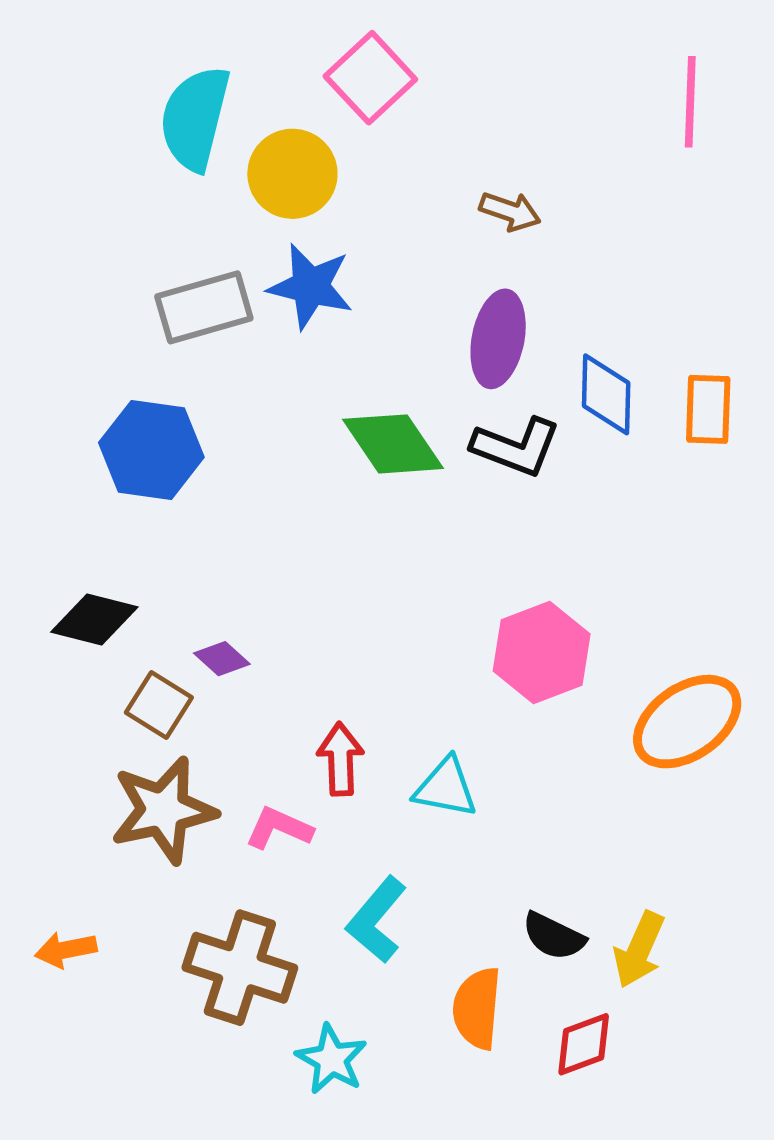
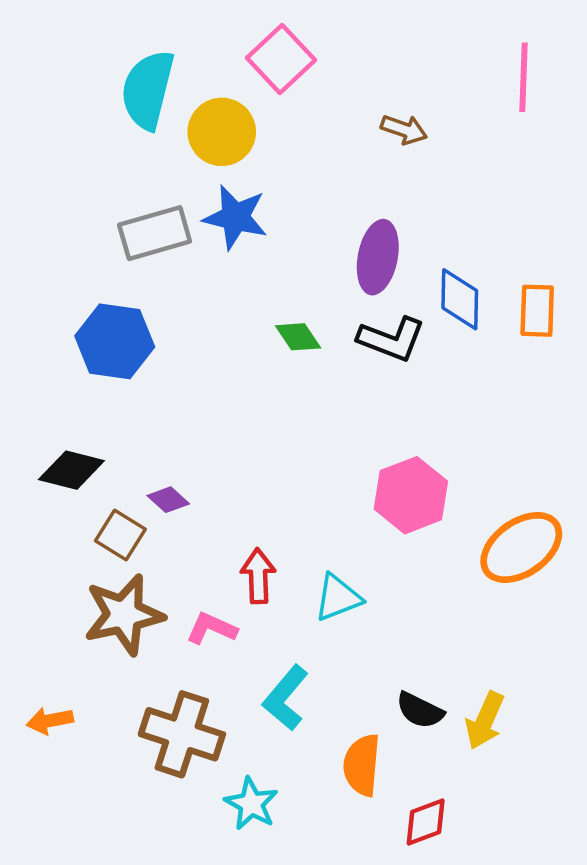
brown arrow: (510, 211) -> (404, 130), moved
green diamond: (393, 444) -> (298, 337), size x0.6
cyan triangle: (446, 788) -> (338, 598), turned -32
red diamond: (584, 1044) -> (426, 822), moved

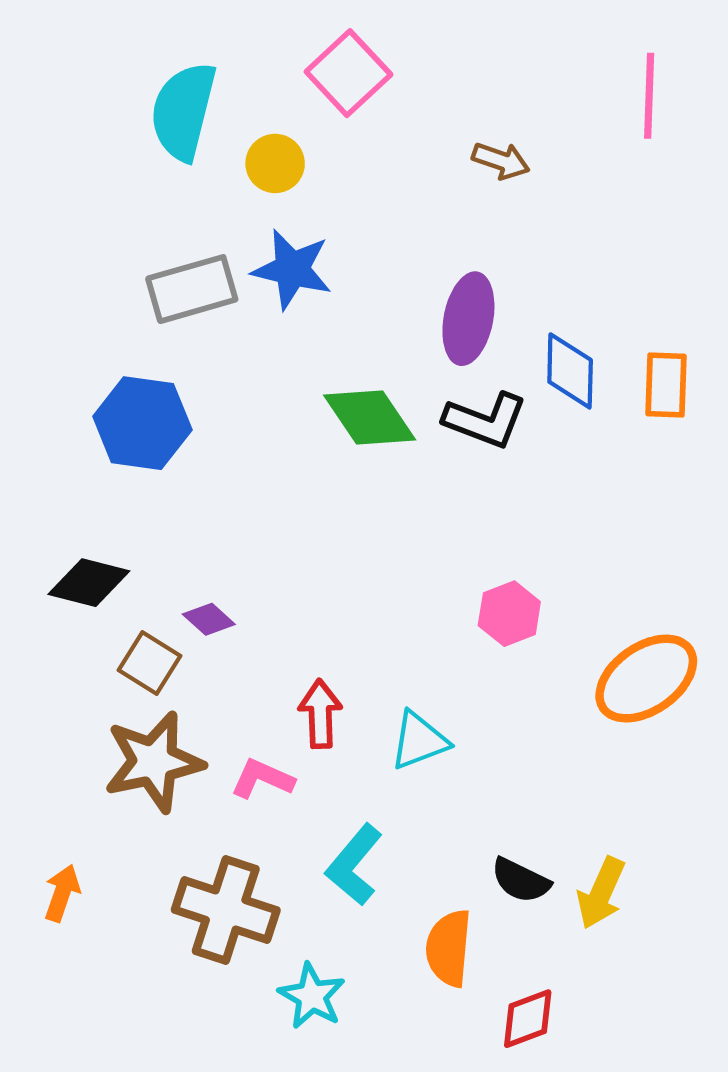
yellow circle: (222, 132) -> (275, 163), size x0.7
green diamond: (298, 337) -> (370, 417), size x1.6
pink hexagon: (411, 495) -> (509, 614), size x0.7
orange arrow: (50, 721) -> (62, 893), turned 120

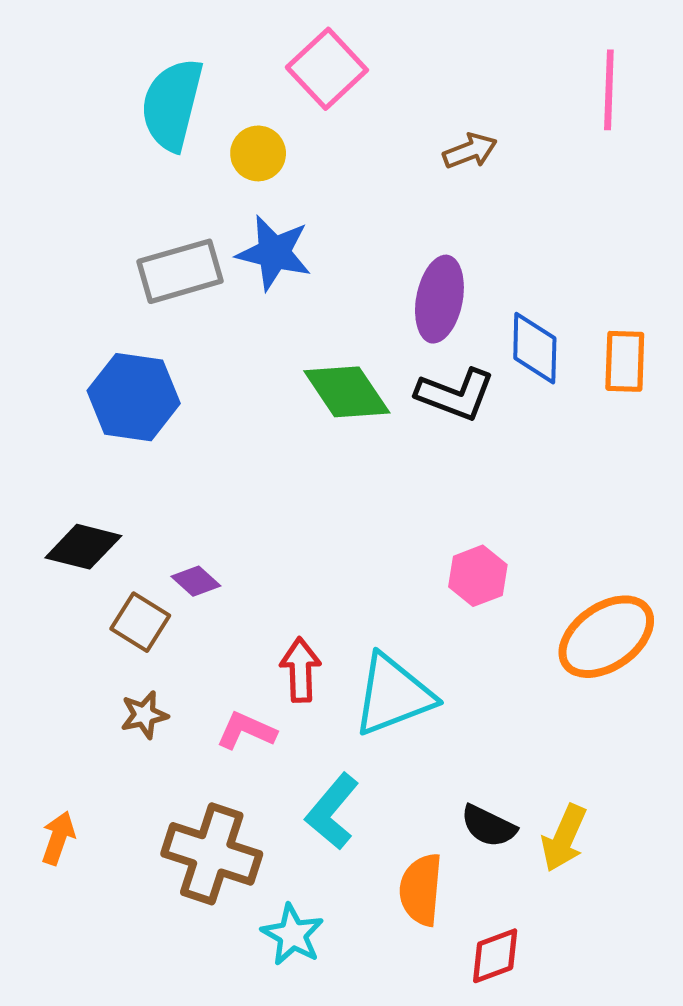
brown arrow: (501, 161) -> (470, 151), turned -40
cyan triangle: (419, 741) -> (393, 695), size x1.5
brown star: (154, 762) -> (144, 715), size x0.5

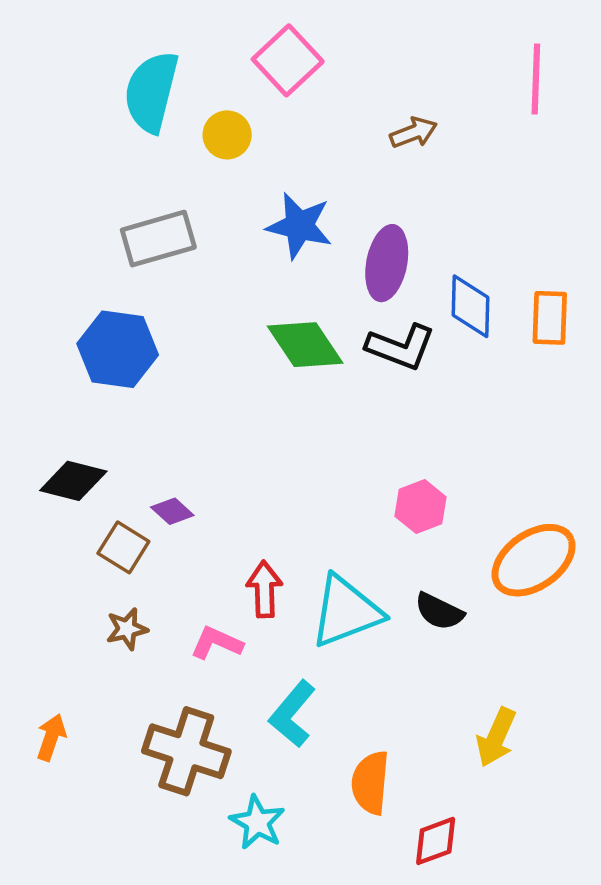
blue star: (274, 253) -> (299, 226), moved
black semicircle: (488, 826) -> (439, 611), moved

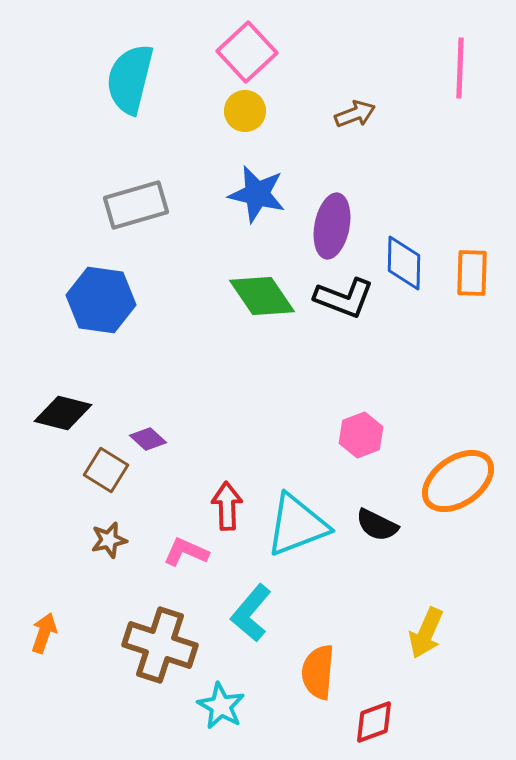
yellow circle: (227, 135) -> (245, 111), moved

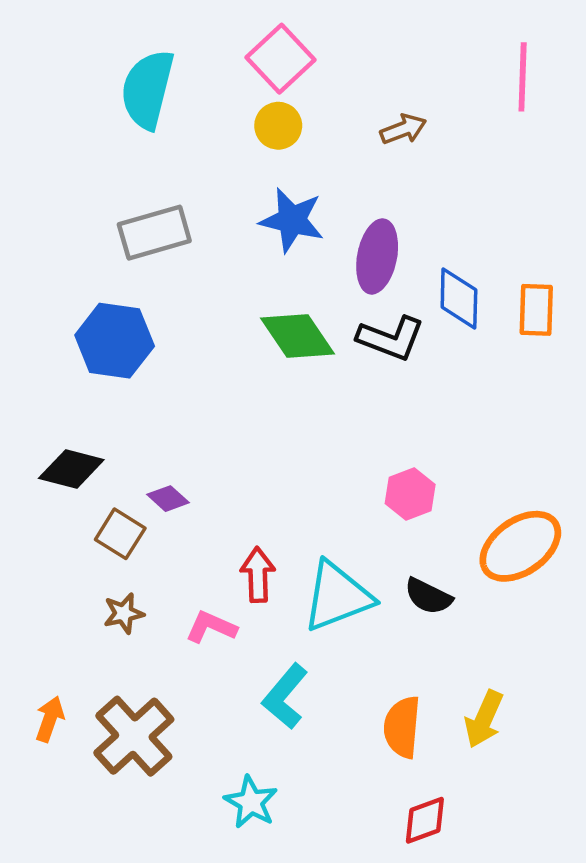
brown cross: (160, 645) -> (134, 736), moved, turned 30
orange semicircle: (318, 672) -> (402, 727), moved

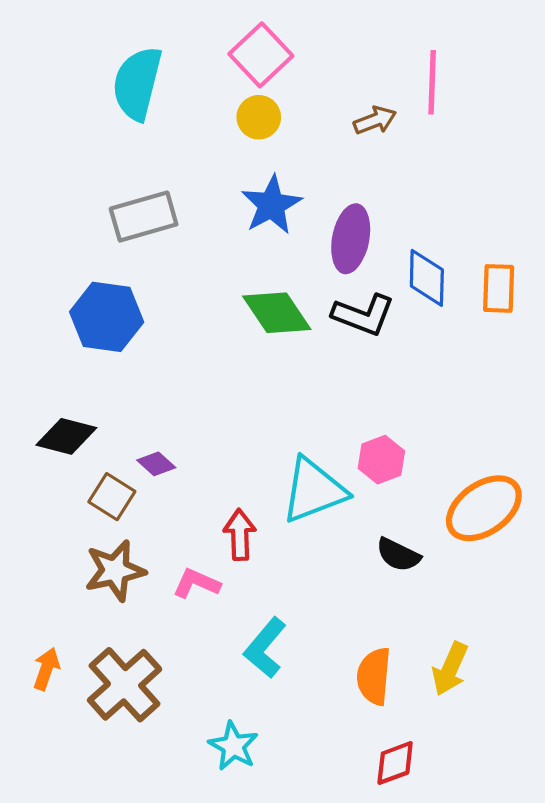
pink line: (523, 77) -> (432, 82), moved
blue star: (292, 220) -> (271, 205), turned 30
cyan triangle: (337, 596) -> (314, 490), moved
brown star: (124, 613) -> (115, 571), size x1.6

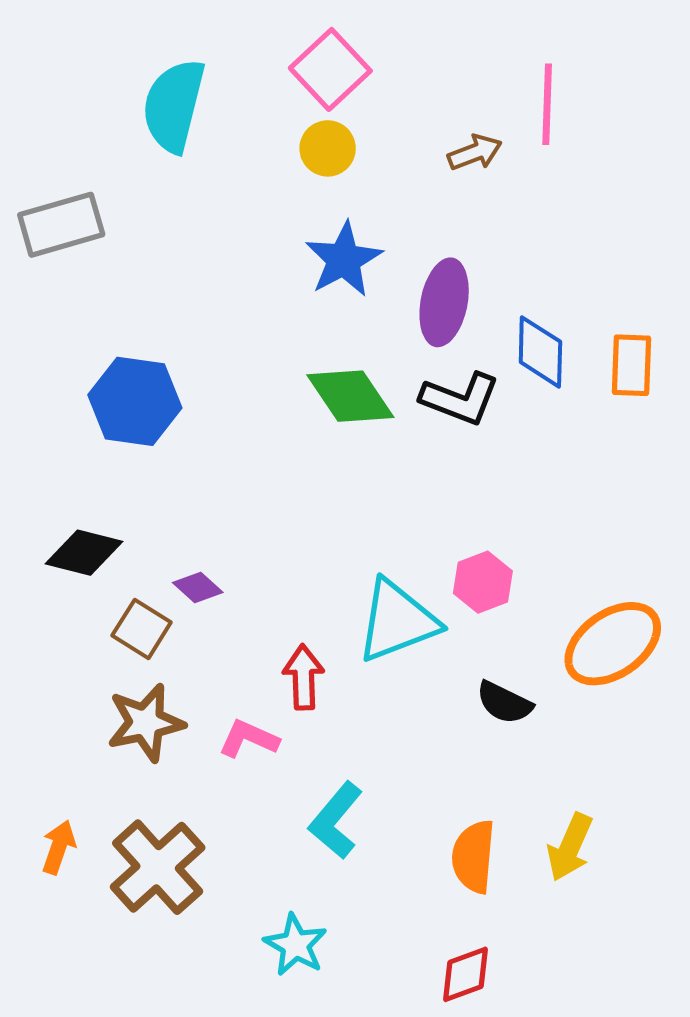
gray rectangle: (144, 217) -> (61, 225), moved
red diamond: (395, 763) -> (465, 974), moved

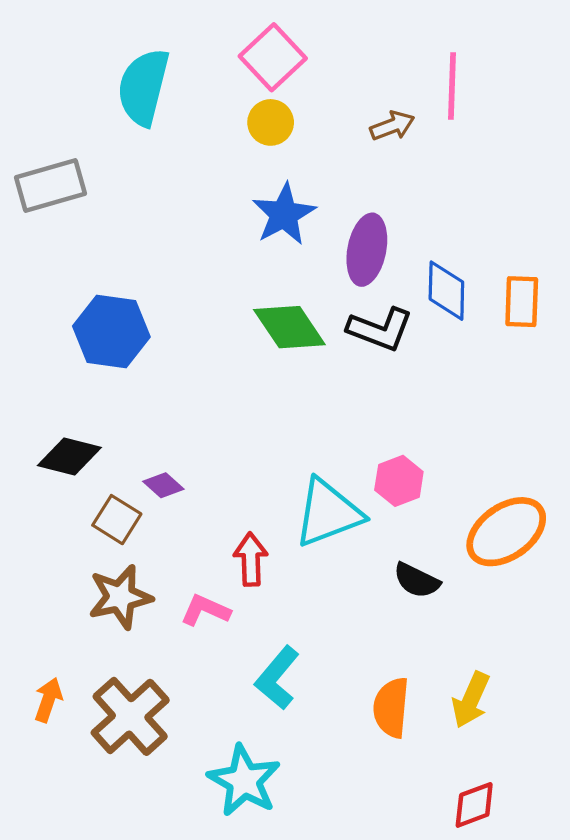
cyan star: (295, 945) -> (244, 781), size x1.4
red diamond: (465, 974) -> (474, 805), moved

